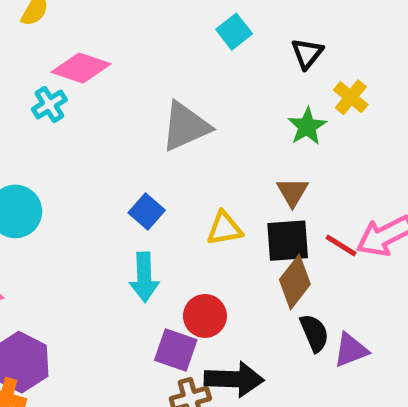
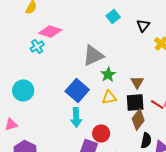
green star: (307, 126) -> (108, 74), moved
blue square: (147, 211) -> (77, 90), size x1.6
black semicircle: (314, 333) -> (146, 140), turned 35

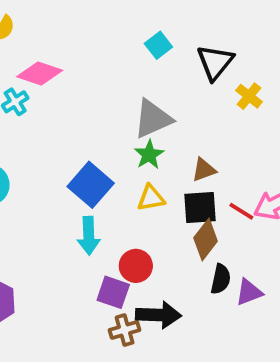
black triangle: (143, 25) -> (215, 62), size x1.5
gray triangle: (93, 55) -> (153, 119), moved
brown triangle: (137, 82) -> (204, 170), turned 40

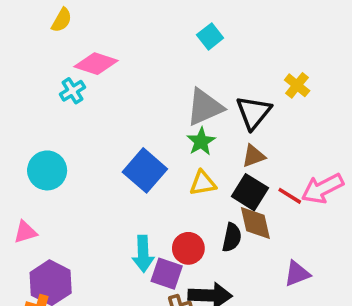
black triangle: (215, 62) -> (254, 112), moved
black square: (200, 207) -> (250, 192), turned 36
cyan arrow: (89, 236) -> (143, 254), moved
brown diamond: (206, 239) -> (255, 223), turned -51
black semicircle: (221, 279) -> (232, 237), moved

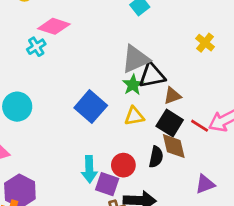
black triangle: (254, 112) -> (152, 75), moved, turned 40

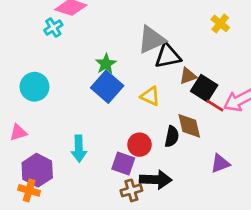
green star: (133, 85) -> (106, 64), moved
yellow triangle: (134, 116) -> (150, 96), turned 35
black square: (170, 123) -> (204, 88), moved
cyan arrow: (89, 169) -> (79, 149), moved

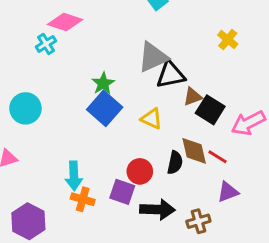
red line: (215, 106) -> (217, 157), moved
purple hexagon: (37, 170) -> (28, 221), moved
orange cross: (29, 190) -> (83, 199), moved
brown cross: (131, 190) -> (198, 221), moved

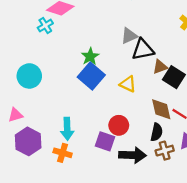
gray triangle: (153, 57) -> (129, 36), size x0.7
black semicircle: (175, 163) -> (157, 132), moved
orange cross: (83, 199) -> (63, 153), moved
purple hexagon: (28, 221) -> (28, 141), moved
brown cross: (198, 221) -> (165, 151), moved

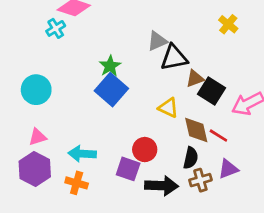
yellow triangle: (128, 84) -> (168, 108), moved
pink triangle: (15, 115) -> (38, 137), moved
cyan arrow: (67, 129) -> (82, 154), turned 95

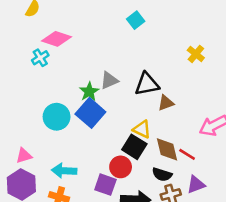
gray triangle: (157, 41) -> (109, 80), moved
cyan circle: (36, 90) -> (57, 117), moved
black square: (212, 91) -> (134, 147), moved
black semicircle: (191, 158) -> (162, 174), turned 96

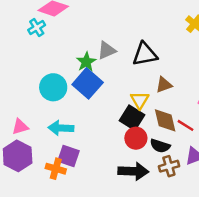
brown triangle: (166, 103) -> (164, 85), moved
yellow triangle: (142, 129) -> (140, 100), turned 36
red circle: (121, 167) -> (136, 138), moved
cyan arrow: (64, 171) -> (61, 128), moved
purple square: (105, 185) -> (68, 156), moved

